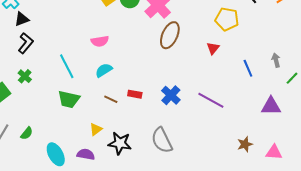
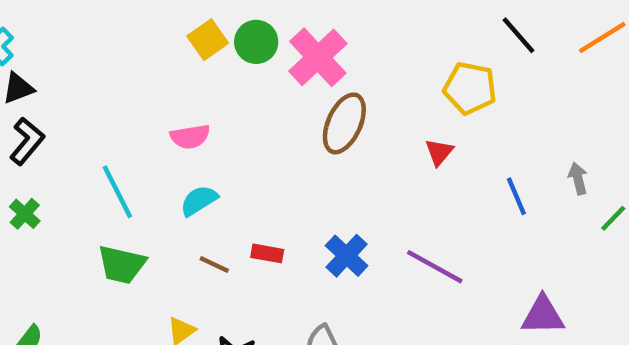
purple triangle: (271, 106) -> (543, 315), moved

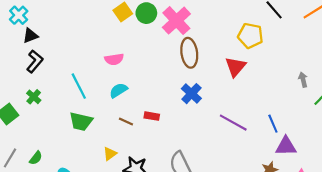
brown ellipse: (344, 123) -> (189, 53), turned -32
red triangle: (439, 152) -> (235, 67), size x1.5
blue line: (516, 196) -> (273, 124), moved
blue cross: (347, 256) -> (191, 94), moved

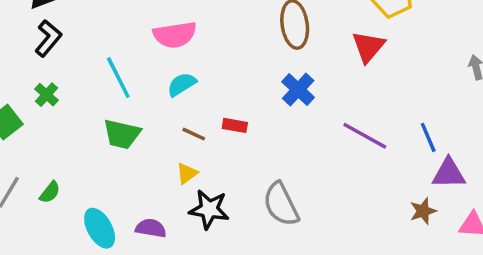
pink semicircle: (114, 59) -> (175, 35), size x1.4
yellow triangle: (110, 154) -> (187, 173), moved

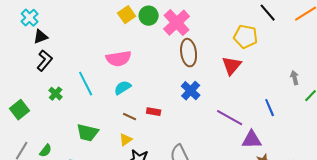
green cross: (46, 95) -> (56, 94), moved
green trapezoid: (122, 134) -> (88, 133), moved
blue line: (428, 137) -> (270, 108), moved
purple triangle: (449, 173) -> (252, 140), moved

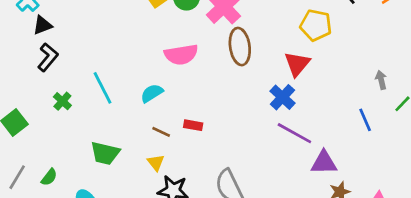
pink semicircle: (119, 59) -> (181, 55), moved
blue cross: (191, 91) -> (282, 97), moved
blue line: (270, 108) -> (365, 120), moved
yellow triangle: (126, 140) -> (156, 163), turned -32

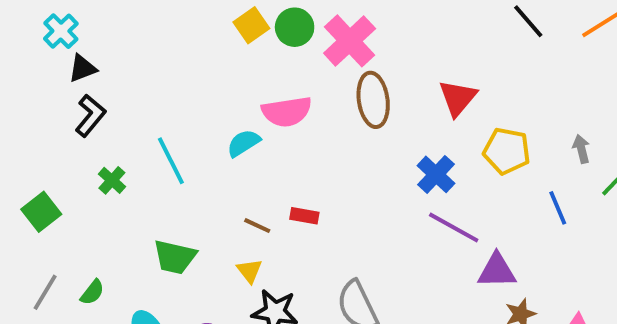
yellow pentagon: (316, 25) -> (507, 151), moved
red triangle: (297, 64) -> (458, 98), moved
cyan semicircle: (152, 93) -> (244, 143), moved

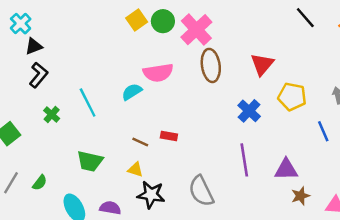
purple line: (454, 227) -> (244, 160), moved, turned 52
yellow triangle: (249, 271) -> (135, 170), turned -35

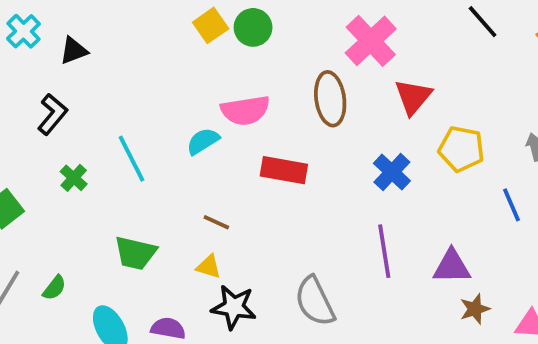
pink cross: (196, 30) -> (371, 41), moved
black triangle: (34, 46) -> (74, 51), moved
red rectangle: (169, 136) -> (284, 170), moved, size x1.6

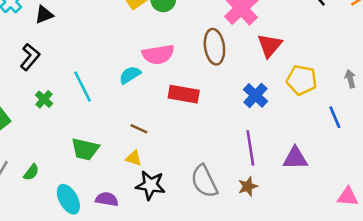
brown star: (475, 309) -> (248, 186), moved

